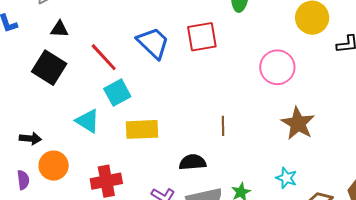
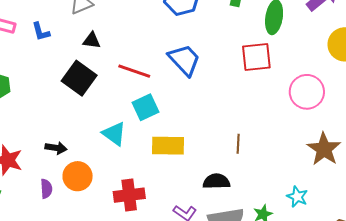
red square: (202, 37) -> (256, 57), moved
red line: (104, 57) -> (134, 71), turned -32
brown line: (223, 126) -> (238, 144), moved
cyan star: (286, 178) -> (297, 197), moved

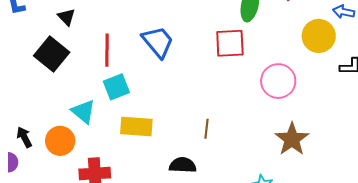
black triangle: (92, 40) -> (66, 17), turned 36
red line: (134, 71) -> (107, 50), turned 68
black arrow: (56, 148) -> (24, 137), moved, turned -130
orange circle: (78, 176) -> (60, 141), moved

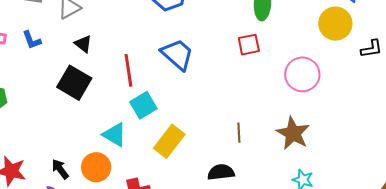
red square: (230, 43) -> (249, 45), size x0.7
yellow rectangle: (136, 127) -> (169, 141), turned -48
brown star: (292, 139) -> (293, 133), moved

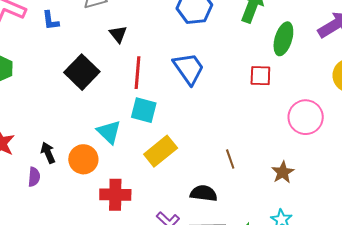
black triangle: (83, 44) -> (118, 34), moved
cyan square: (143, 105) -> (144, 110), turned 32
brown line: (239, 133) -> (230, 159), turned -30
brown star: (293, 133) -> (283, 172), size x0.7

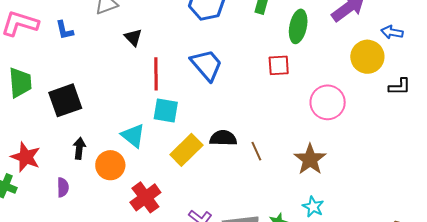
black square: (82, 72) -> (65, 100), moved, turned 32
black arrow: (48, 153) -> (79, 148), moved, turned 35
brown star: (283, 172) -> (310, 159), size x1.4
black semicircle: (204, 193) -> (223, 138), moved
red cross: (115, 195) -> (145, 197), turned -32

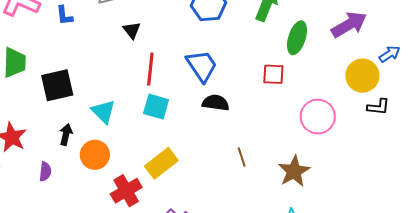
blue arrow: (392, 32) -> (390, 54), turned 130
black L-shape: (400, 87) -> (378, 107), moved
cyan triangle: (133, 136) -> (103, 112), moved
black semicircle: (223, 138) -> (216, 103), moved
yellow rectangle: (186, 150) -> (161, 163), moved

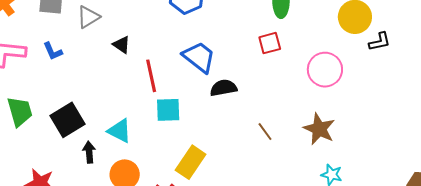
black arrow: (66, 135) -> (89, 152), moved

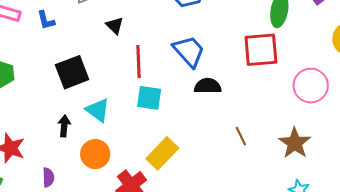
red square: (270, 43) -> (261, 50), size x1.6
black square: (67, 120) -> (72, 72), moved

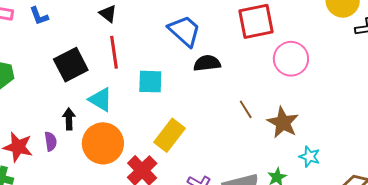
red line: (138, 61) -> (114, 52), moved
pink circle: (311, 86) -> (291, 59), moved
brown star: (295, 143) -> (283, 123), moved
orange circle: (95, 154) -> (103, 143), size x1.4
purple semicircle: (48, 177) -> (51, 141), moved

